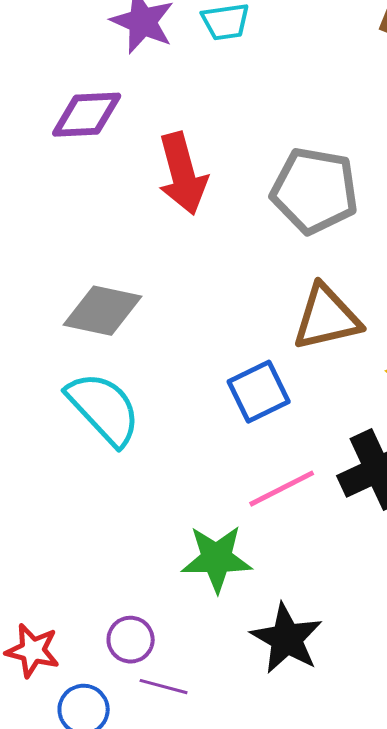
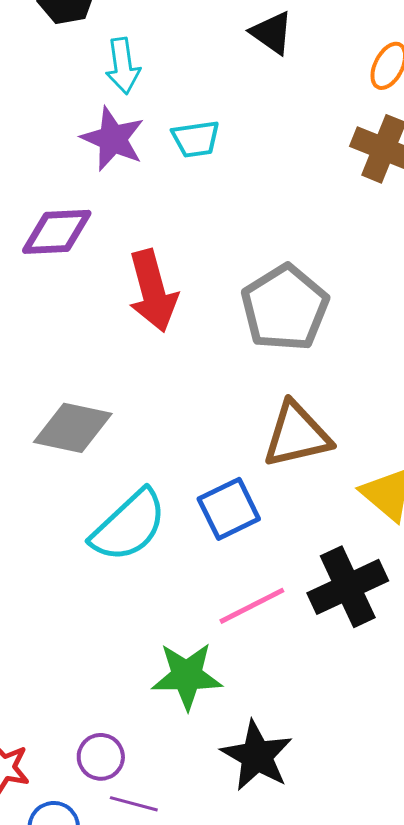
gray pentagon: (315, 191) -> (285, 308), turned 30
cyan semicircle: (104, 409) -> (129, 526), moved, turned 90

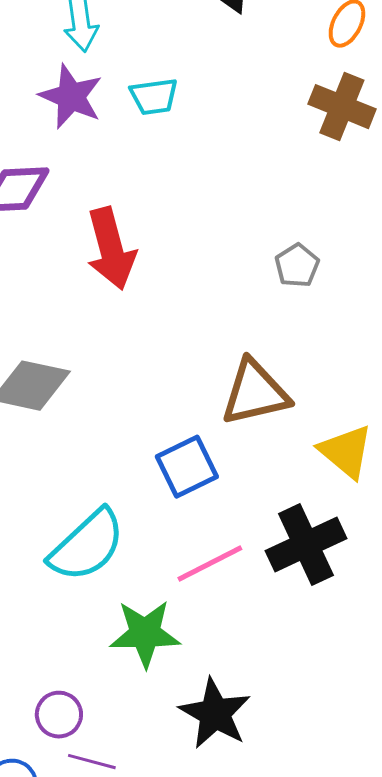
gray pentagon: (285, 308) -> (297, 266), moved, size x0.5
cyan semicircle: (129, 526) -> (87, 546), moved

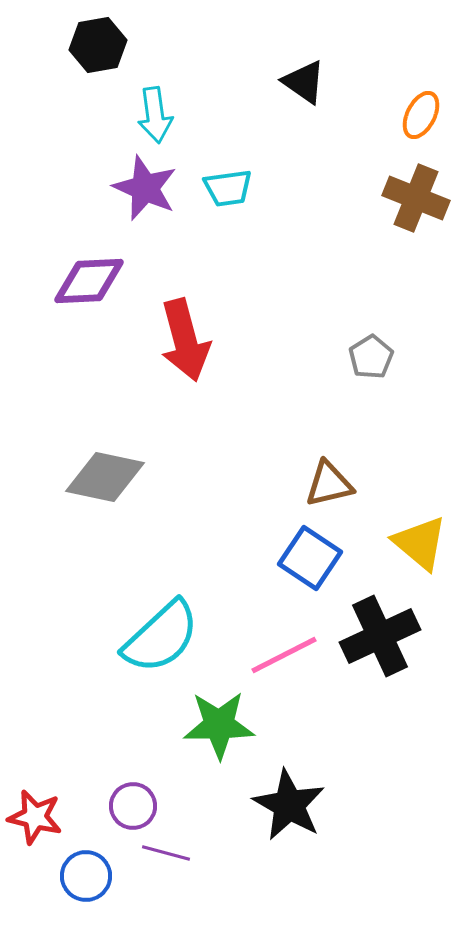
brown triangle: (255, 393) -> (329, 484), size x0.7
blue square: (187, 467) -> (310, 558), moved, turned -30

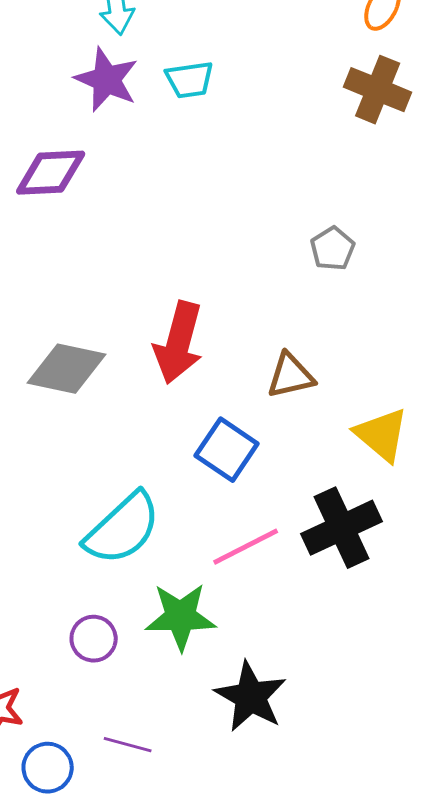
red arrow: (185, 340) -> (179, 343), moved, turned 30
blue square: (310, 558) -> (227, 450), moved
purple circle: (133, 806) -> (94, 639), moved

